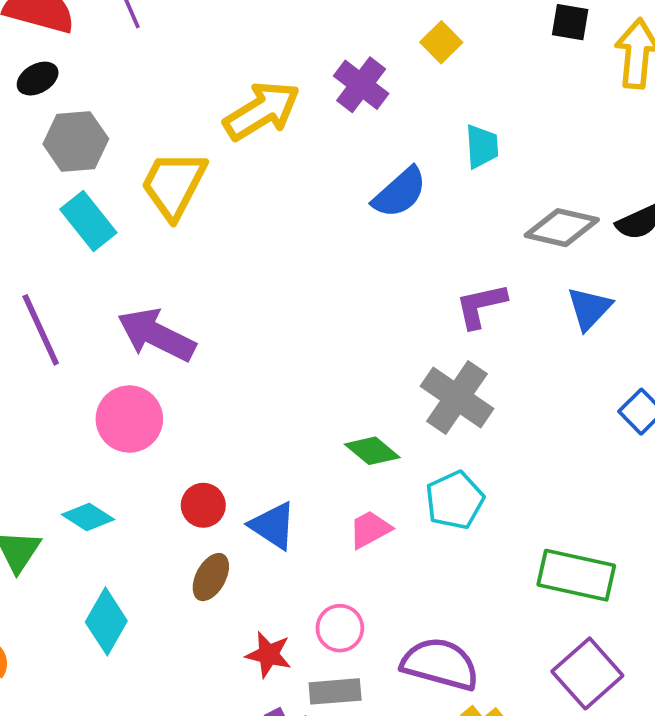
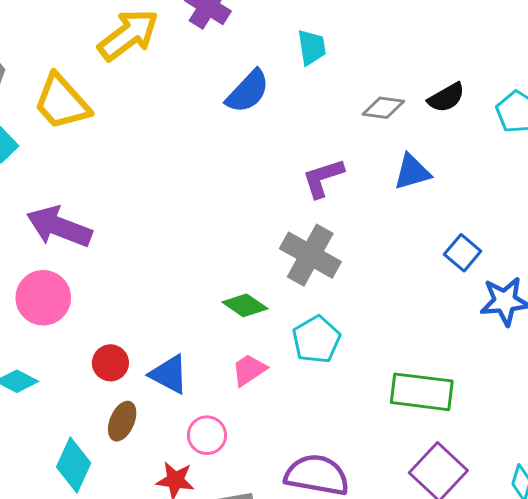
yellow trapezoid: (174, 185) -> (62, 102), turned -64
gray diamond: (562, 228) -> (383, 108), size x0.7
blue triangle: (589, 308) -> (412, 172), turned 36
cyan diamond: (106, 621) -> (74, 465), moved
pink circle: (340, 628) -> (207, 435), moved

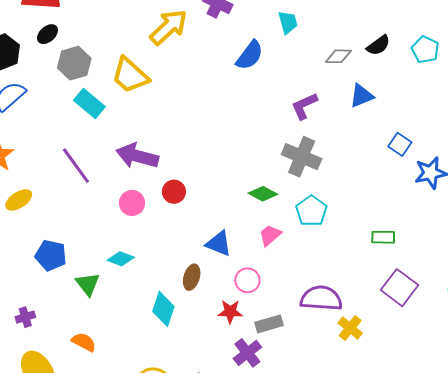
pink circle: (43, 298) -> (132, 203), size x0.7
red circle: (110, 363) -> (174, 192), moved
green rectangle: (422, 392) -> (383, 237), size x0.6

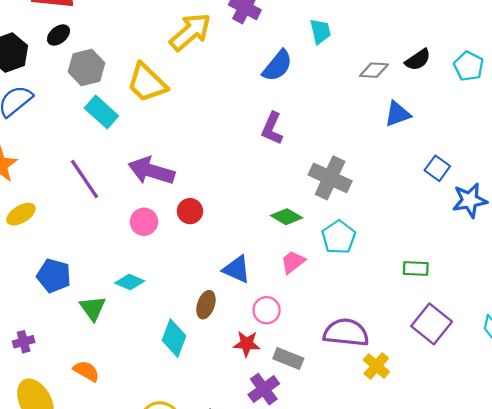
purple L-shape: (304, 106) -> (272, 128), moved, turned -44
gray rectangle: (269, 324) -> (288, 359), turned 36

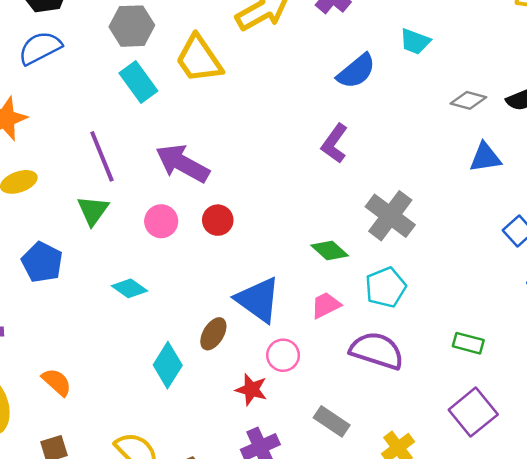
cyan trapezoid: (320, 31) -> (415, 41), turned 112
blue triangle: (237, 269) -> (258, 300), size x1.4
green triangle: (93, 308) -> (93, 210), moved
purple semicircle: (346, 333) -> (377, 351), moved
gray rectangle: (288, 359) -> (332, 421), moved

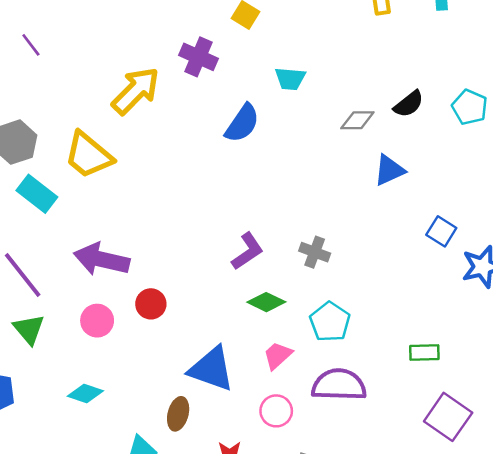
purple L-shape: (335, 143) -> (247, 251), moved, turned -144
gray cross: (390, 216) -> (315, 252), size x0.6
pink circle: (283, 355) -> (276, 411), moved

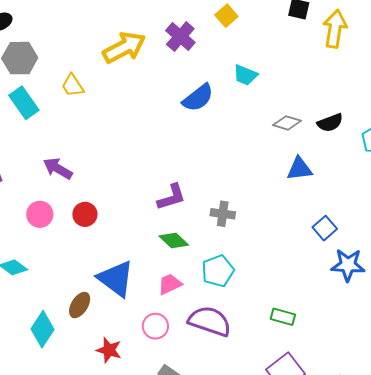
yellow trapezoid: (88, 155) -> (73, 85), size x0.6
gray cross: (315, 252) -> (223, 214), turned -30
purple arrow: (102, 259) -> (58, 168), size x0.7

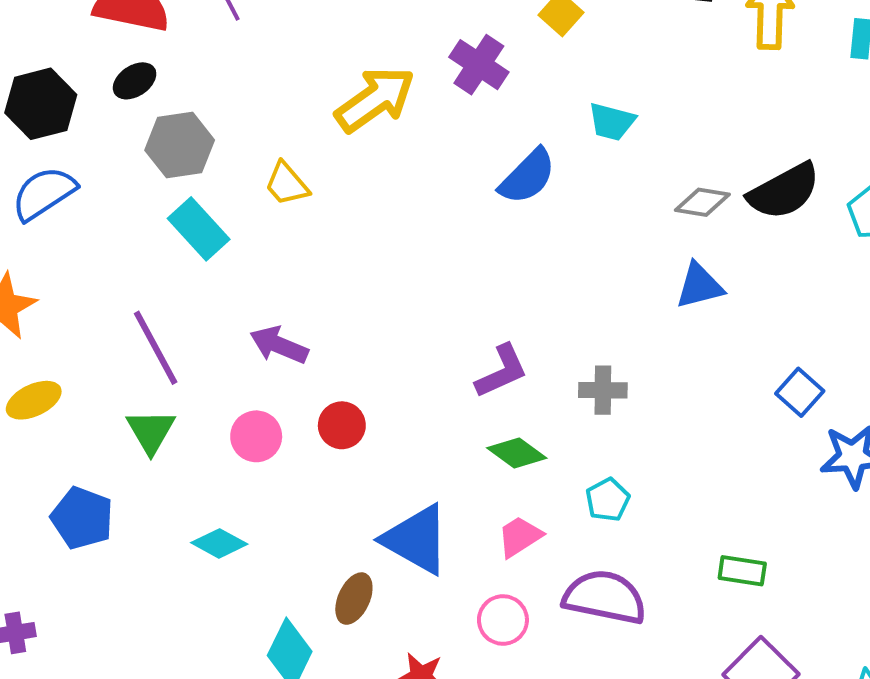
black semicircle: (330, 123) -> (784, 191), size x1.5
blue triangle: (299, 169) -> (699, 286), moved
cyan pentagon: (218, 271) -> (608, 500), size x0.7

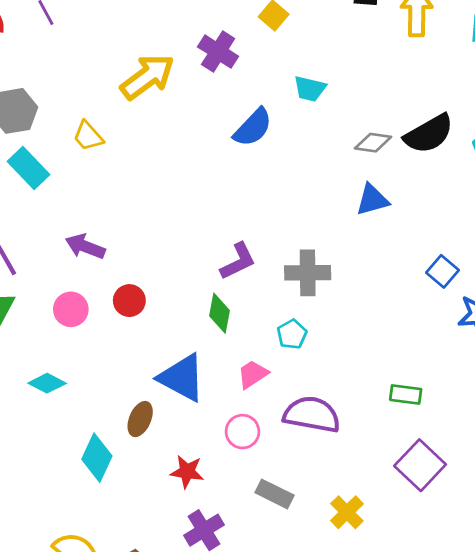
gray cross: (603, 390) -> (308, 273), size x1.4
green diamond: (517, 453) -> (219, 313), moved, turned 66
cyan pentagon: (608, 500) -> (292, 334), moved

